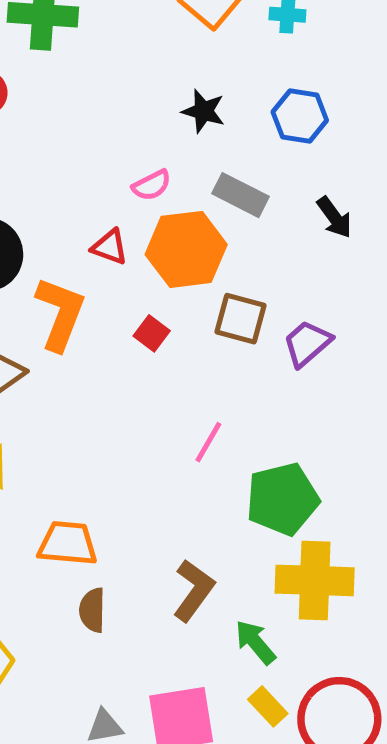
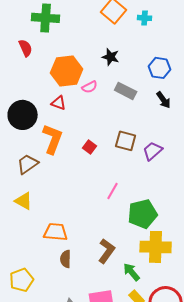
blue hexagon: (300, 116) -> (160, 68), moved
red triangle: (110, 247) -> (59, 103), moved
orange hexagon: (186, 249) -> (67, 71), moved

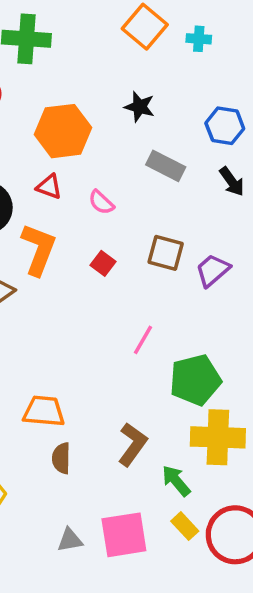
pink semicircle: (90, 87) -> (101, 202), moved, turned 70

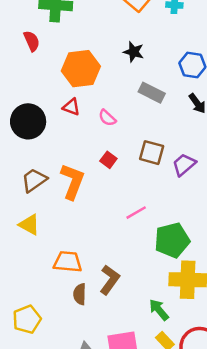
orange L-shape: (39, 249) -> (72, 181), moved
pink line: (143, 340) -> (136, 213), turned 30
brown L-shape: (133, 444) -> (110, 280), moved

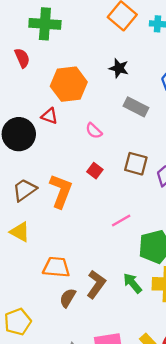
red triangle: (71, 107) -> (49, 116), moved
brown semicircle: (80, 294) -> (68, 298), turned 30
green arrow: (159, 310) -> (132, 283), moved

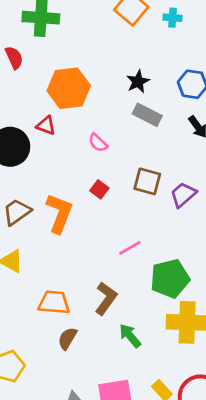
black star: (119, 68) -> (138, 82), moved, turned 30
green arrow: (132, 283) -> (130, 336), moved
brown L-shape: (96, 284) -> (106, 298), moved

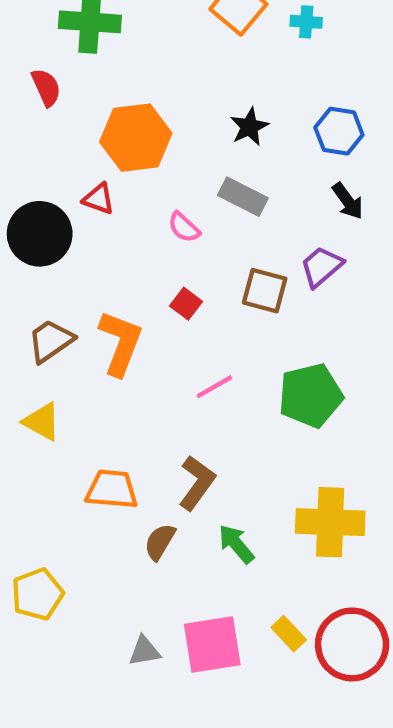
gray rectangle: (147, 115) -> (243, 197), moved
purple trapezoid: (183, 195) -> (321, 267), moved
pink line: (130, 248) -> (214, 387), moved
green pentagon: (170, 278) -> (311, 395), moved
brown semicircle: (67, 338) -> (160, 542), moved

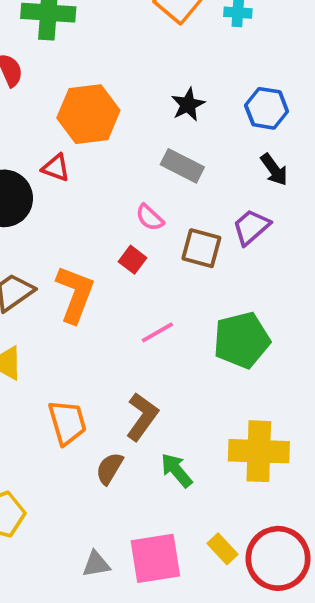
pink semicircle: (184, 227) -> (150, 218), moved
orange trapezoid: (112, 489) -> (67, 422), turned 69

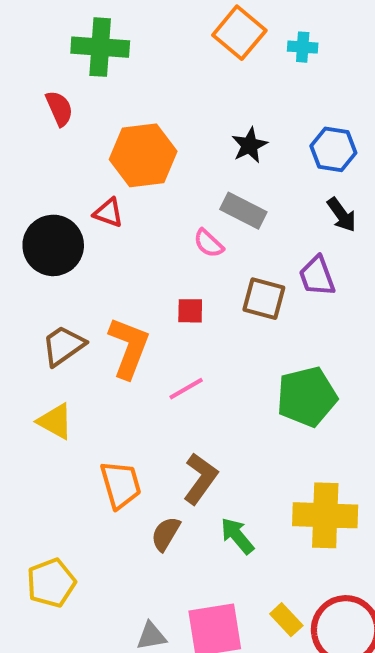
pink semicircle: (150, 218) -> (209, 243), moved
purple trapezoid: (251, 227) -> (317, 276), turned -69
red square: (132, 260) -> (190, 311), turned -36
pink line: (157, 332) -> (186, 389), moved

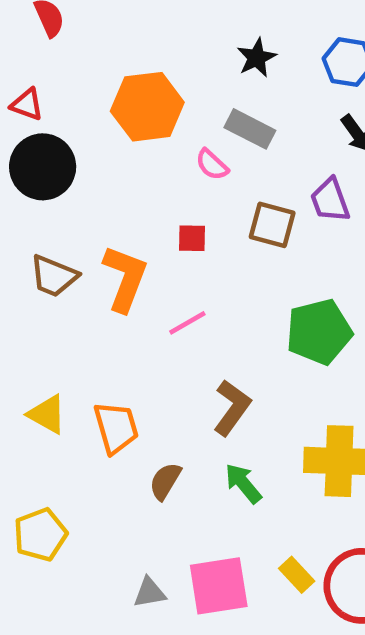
orange hexagon: (143, 155) -> (147, 107), moved
red triangle: (108, 213) -> (27, 104), moved
brown trapezoid: (63, 346) -> (54, 276), turned -123
yellow triangle: (55, 421) -> (47, 414), moved
brown L-shape: (200, 479) -> (232, 408), moved

